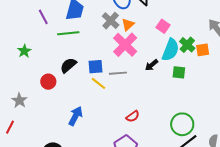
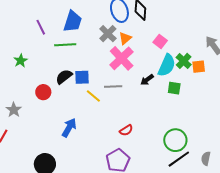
blue square: (95, 67) -> (82, 77), moved

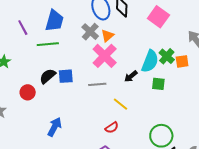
pink square: (160, 41) -> (158, 17), moved, size x1.5
yellow line: (93, 96) -> (120, 104), moved

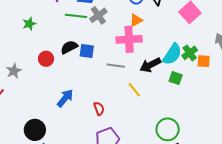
gray cross: (90, 32) -> (98, 15), moved
pink cross: (105, 56) -> (129, 39), turned 30
black arrow: (131, 76) -> (150, 65), size x1.5
red semicircle: (112, 128) -> (99, 109), moved, turned -88

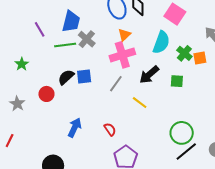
cyan semicircle: (172, 54) -> (161, 42), moved
gray line: (116, 66) -> (116, 84), turned -48
gray star: (14, 71) -> (17, 104), moved

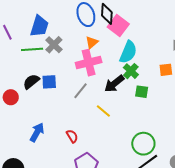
pink square: (175, 14) -> (118, 25), moved
green cross: (184, 53) -> (131, 71), moved

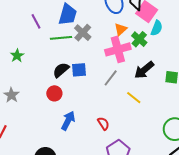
cyan semicircle: (128, 52) -> (157, 28), moved, size x0.7
green cross: (131, 71) -> (139, 39), moved
red circle: (11, 97) -> (54, 93), moved

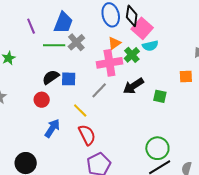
cyan semicircle: (157, 28) -> (150, 46), turned 49
yellow line: (134, 98) -> (80, 111), moved
red semicircle: (103, 124) -> (87, 135), size x1.5

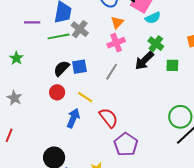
purple line: (31, 26) -> (32, 22), turned -56
green cross: (132, 55) -> (156, 44), moved
pink cross: (109, 63) -> (116, 43), size x0.7
yellow line: (80, 111) -> (85, 97), moved

